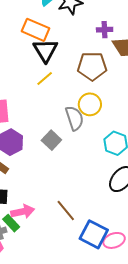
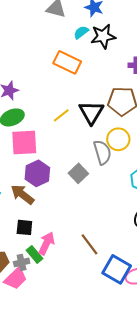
black triangle: (45, 50) -> (91, 112), moved
yellow line: (45, 78) -> (61, 115), moved
pink arrow: (23, 212) -> (46, 243), turned -55

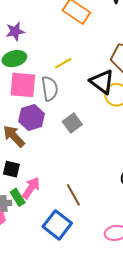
black triangle: (91, 112) -> (102, 82), moved, turned -32
gray semicircle: (102, 152) -> (50, 89), moved
blue square: (117, 269) -> (57, 225), moved

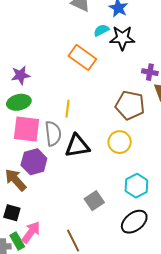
yellow line: (63, 63) -> (67, 109), turned -54
black triangle: (102, 82) -> (77, 146), moved, turned -48
gray square: (72, 123) -> (94, 201), moved

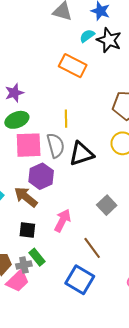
black star: (122, 38) -> (109, 40), turned 30
pink arrow: (31, 232) -> (63, 220), moved

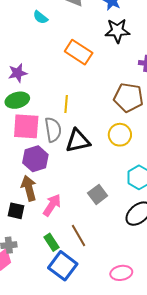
cyan semicircle: (87, 36) -> (40, 17), moved, turned -112
black star: (109, 40) -> (117, 31), turned -30
brown arrow: (26, 197) -> (29, 188), moved, turned 30
green rectangle: (37, 257) -> (51, 242), moved

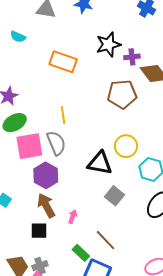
black star: (117, 31) -> (108, 44), moved
yellow circle: (120, 135) -> (126, 146), moved
black triangle: (78, 141) -> (100, 163), moved, turned 36
pink arrow: (52, 205) -> (73, 217), size x0.6

